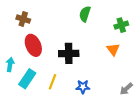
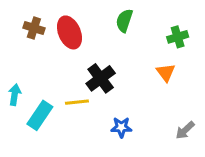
red ellipse: (33, 45) -> (69, 32), moved
black cross: (69, 53) -> (101, 78), turned -36
yellow line: (53, 82) -> (77, 102), moved, turned 63

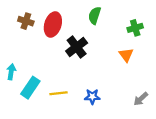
red ellipse: (69, 32) -> (53, 24), turned 40
black cross: (101, 78) -> (77, 47), moved
yellow line: (77, 102) -> (59, 93), moved

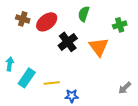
red ellipse: (53, 24) -> (47, 22), turned 35
orange triangle: (126, 55) -> (99, 47), moved, size x1.5
blue star: (92, 97) -> (72, 96), moved

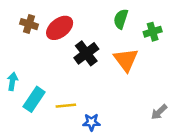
green semicircle: (84, 14) -> (121, 19), moved

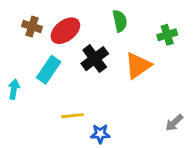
green semicircle: (121, 19) -> (120, 21), moved, turned 150
orange triangle: (126, 60) -> (138, 66), turned 32
cyan rectangle: (34, 99) -> (49, 70), moved

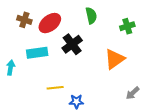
orange triangle: (138, 66) -> (115, 59), moved
cyan rectangle: (49, 70) -> (37, 53), turned 48

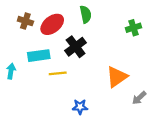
green semicircle: (91, 16) -> (86, 14), moved
orange triangle: (115, 59) -> (117, 77), moved
yellow line: (55, 88) -> (58, 73), moved

